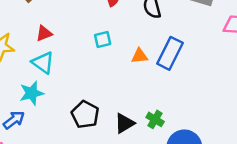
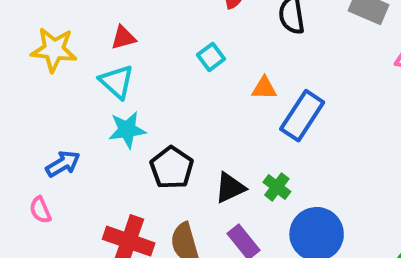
cyan square: (103, 40) -> (211, 57), turned -30
blue rectangle: (170, 53) -> (302, 116), moved
cyan star: (32, 93) -> (127, 130), moved

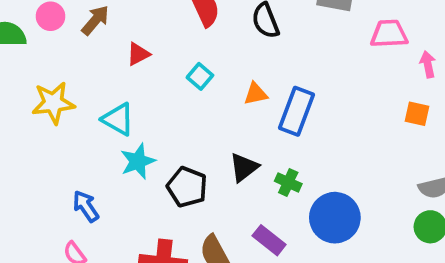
red triangle: (123, 38) -> (138, 54), moved
blue arrow: (63, 164) -> (86, 206), turned -80
black triangle: (230, 188) -> (244, 167), moved

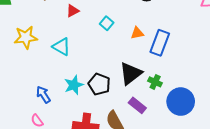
cyan star: (138, 161) -> (74, 85), moved
black triangle: (244, 167) -> (131, 74), size x1.4
purple rectangle: (269, 240) -> (137, 105), moved

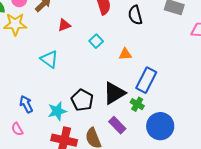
yellow star: (26, 37) -> (15, 24), moved
blue rectangle: (160, 43) -> (146, 80), moved
cyan star: (74, 85) -> (57, 111), moved

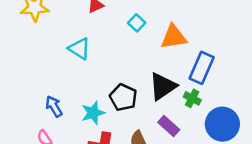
orange triangle: (125, 54) -> (174, 37), size x1.6

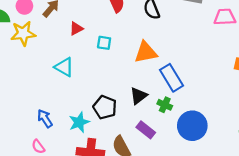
cyan square: (137, 23) -> (104, 43), moved, turned -32
blue rectangle: (202, 68) -> (172, 78), turned -52
black triangle: (163, 86) -> (139, 96), size x0.7

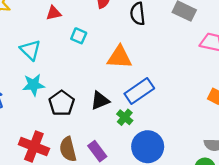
blue rectangle: (172, 78) -> (139, 91), turned 72
cyan star: (79, 122) -> (34, 85), moved
purple rectangle: (146, 130) -> (97, 151), moved

